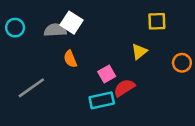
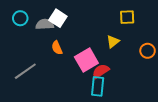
cyan circle: (15, 28) -> (20, 18), moved
pink square: (107, 74) -> (86, 60), size x1.6
cyan rectangle: (102, 100) -> (98, 86), moved, turned -72

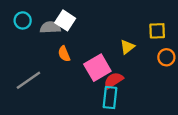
yellow square: (127, 17) -> (157, 31), moved

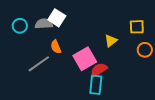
cyan circle: (23, 20) -> (20, 26), moved
gray line: (28, 80) -> (39, 64), moved

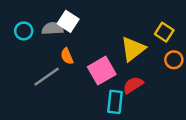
yellow square: (137, 27) -> (164, 32), turned 35
yellow triangle: (111, 41) -> (133, 49), size x1.6
red semicircle: (99, 70) -> (133, 85), moved

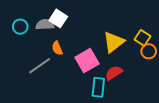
yellow square: (164, 32) -> (142, 38), moved

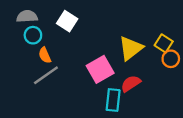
gray semicircle: (45, 25) -> (27, 16), moved
cyan circle: (20, 27) -> (33, 35), moved
orange semicircle: (57, 48) -> (45, 55), moved

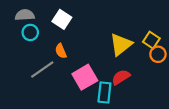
orange semicircle: (45, 55) -> (61, 51), moved
pink square: (100, 69) -> (85, 77), moved

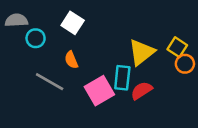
gray semicircle: (25, 15) -> (16, 20), moved
gray line: (42, 70) -> (50, 82), turned 65
cyan rectangle: (104, 92) -> (122, 78), moved

